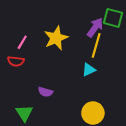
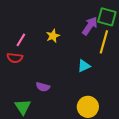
yellow star: (56, 38) -> (53, 36), size x0.6
yellow line: (96, 45) -> (104, 42), moved

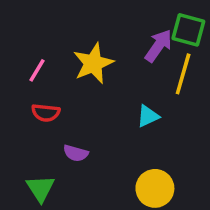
yellow star: (53, 36) -> (93, 63), size x1.6
red semicircle: (15, 58) -> (46, 113), moved

